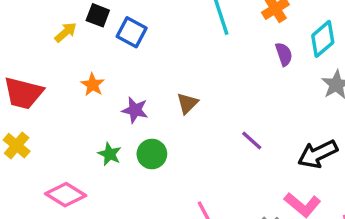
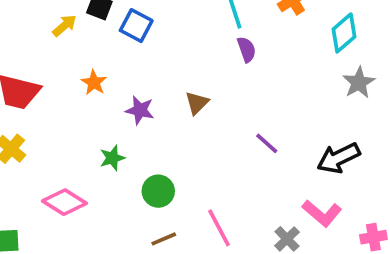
purple semicircle: (284, 54) -> (247, 49), moved
green star: (110, 154) -> (112, 158), turned 30
green circle: (152, 154) -> (158, 191), moved

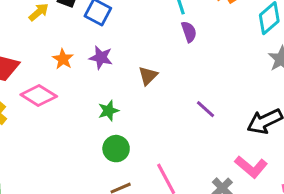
purple star: (140, 110) -> (101, 58), moved
green star: (112, 158) -> (108, 111), moved
pink diamond: (64, 202) -> (39, 95), moved

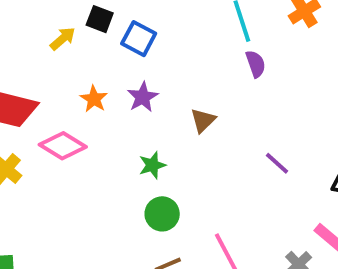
purple star: (101, 58) -> (143, 97), turned 30

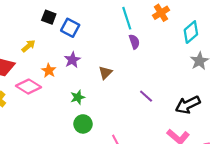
yellow arrow: (63, 39) -> (28, 46), moved
orange star: (94, 99) -> (49, 71), moved

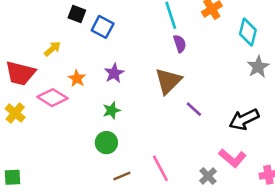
cyan diamond: (191, 32) -> (248, 32), turned -35
purple star: (72, 60) -> (114, 73), moved
brown triangle: (105, 73) -> (168, 81), moved, size x1.6
green circle: (83, 124) -> (106, 143), moved

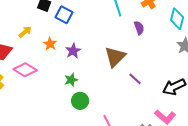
purple semicircle: (180, 44) -> (139, 28), moved
orange star: (77, 78) -> (50, 44), moved
green circle: (106, 143) -> (80, 101), moved

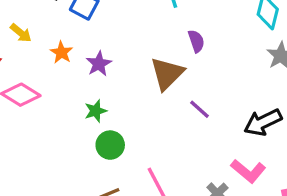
purple semicircle: (139, 28) -> (196, 41), moved
yellow arrow: (25, 32) -> (21, 33), turned 80

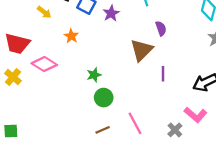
yellow arrow: (21, 33) -> (44, 12), moved
purple star: (99, 64) -> (111, 13), moved
purple line: (200, 109) -> (163, 74), turned 48

